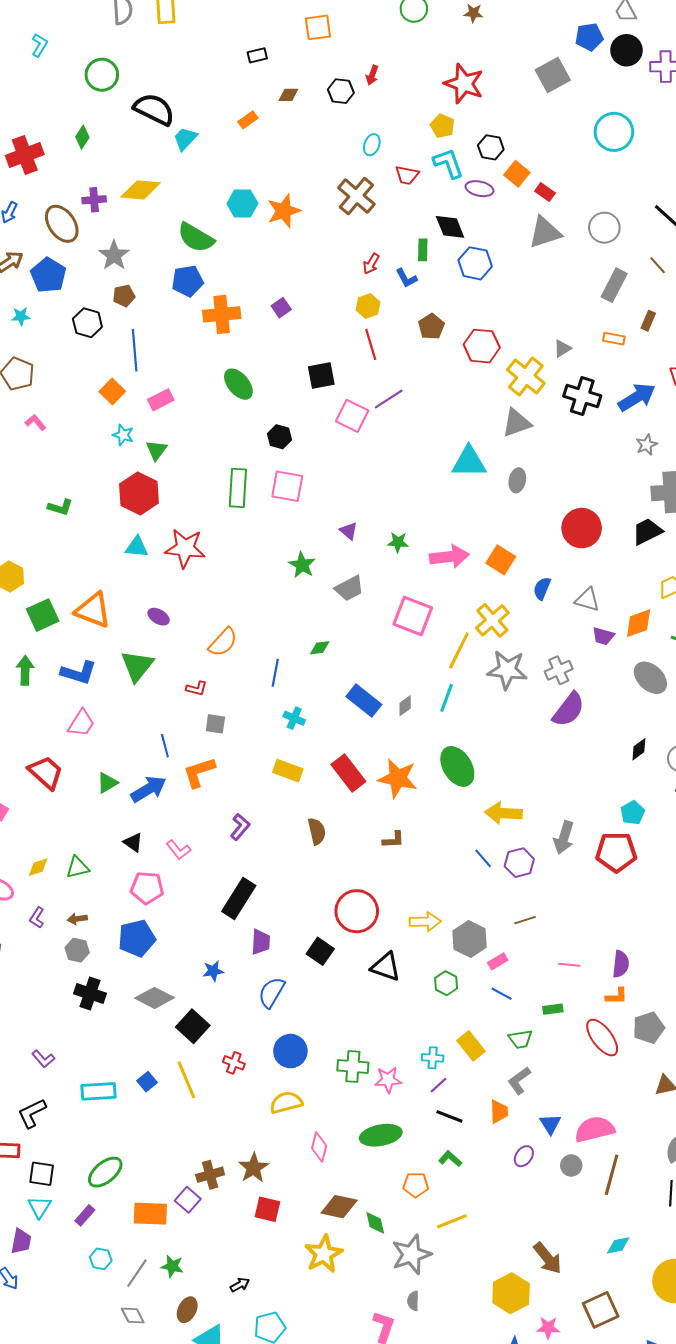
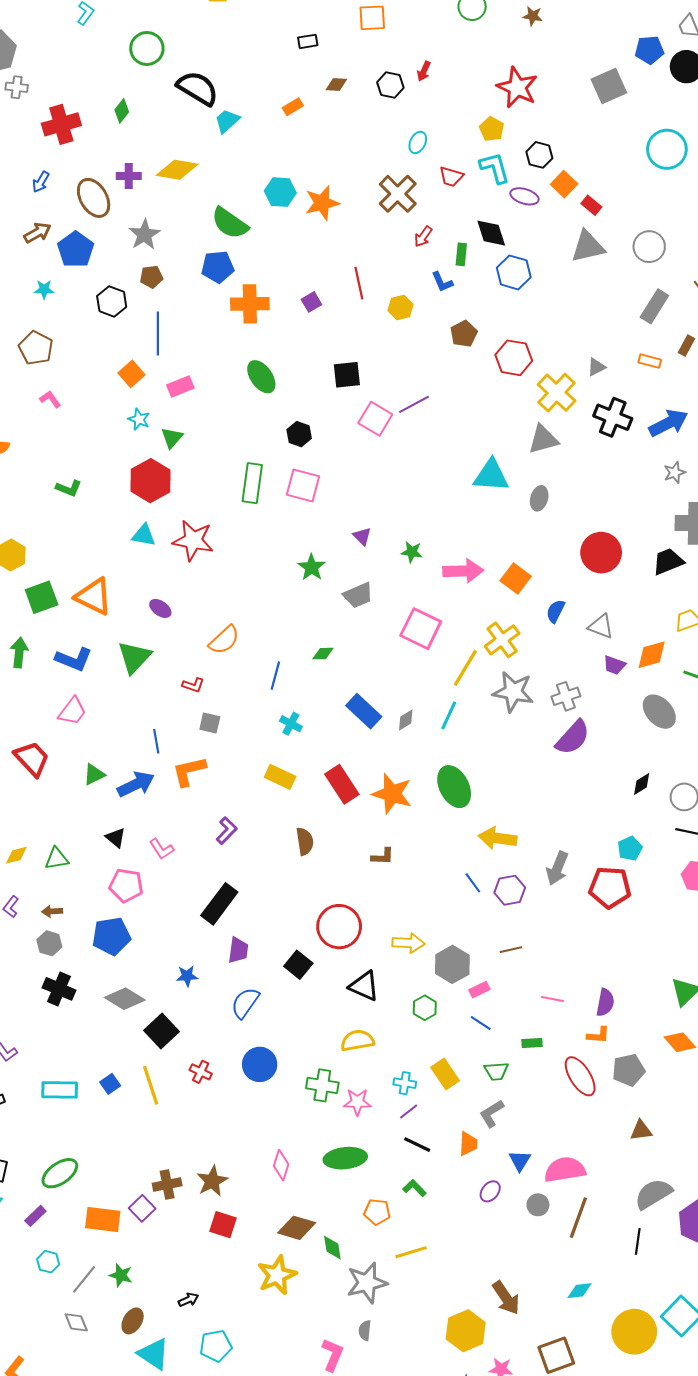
red arrow: (371, 264) -> (423, 237), moved
red line: (371, 344) -> (359, 283), moved
yellow semicircle: (286, 1102) -> (357, 1041), moved

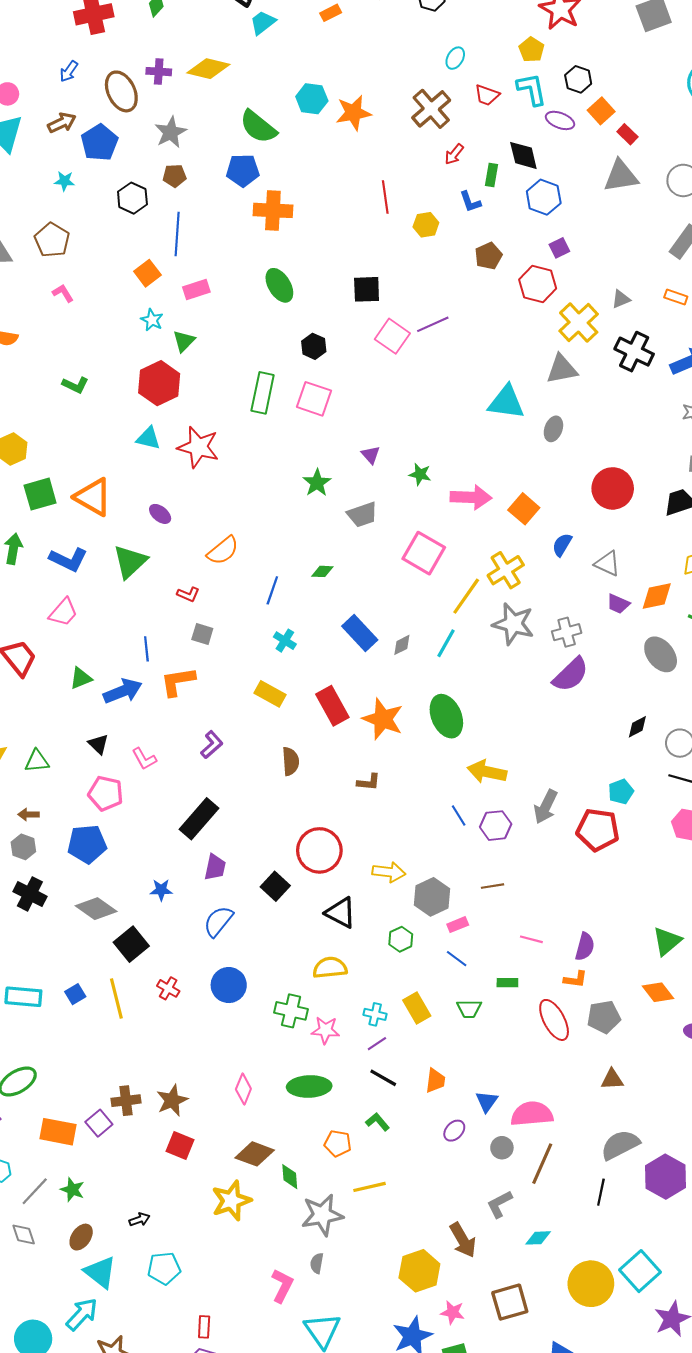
purple square: (311, 302) -> (559, 248), moved
gray L-shape: (492, 1113) -> (500, 1204), moved

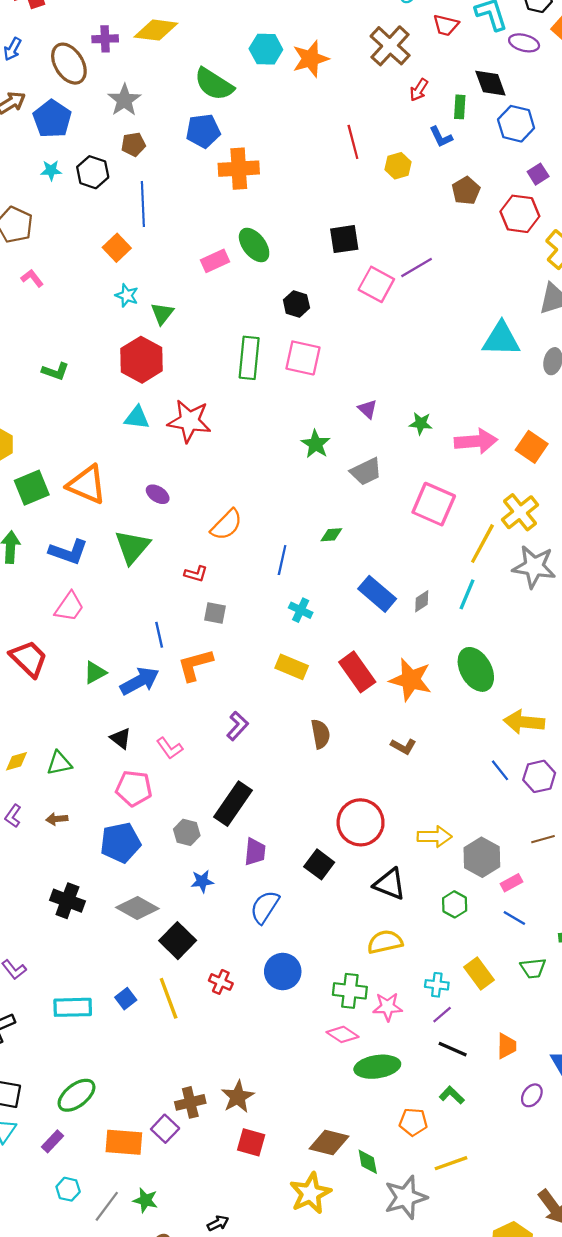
cyan star: (64, 181) -> (51, 170), moved
pink rectangle: (196, 289) -> (215, 261), moved
brown L-shape: (369, 782) -> (403, 746), turned 30
gray hexagon: (23, 847) -> (187, 832), moved
pink diamond: (243, 1089) -> (342, 1034), moved, turned -72

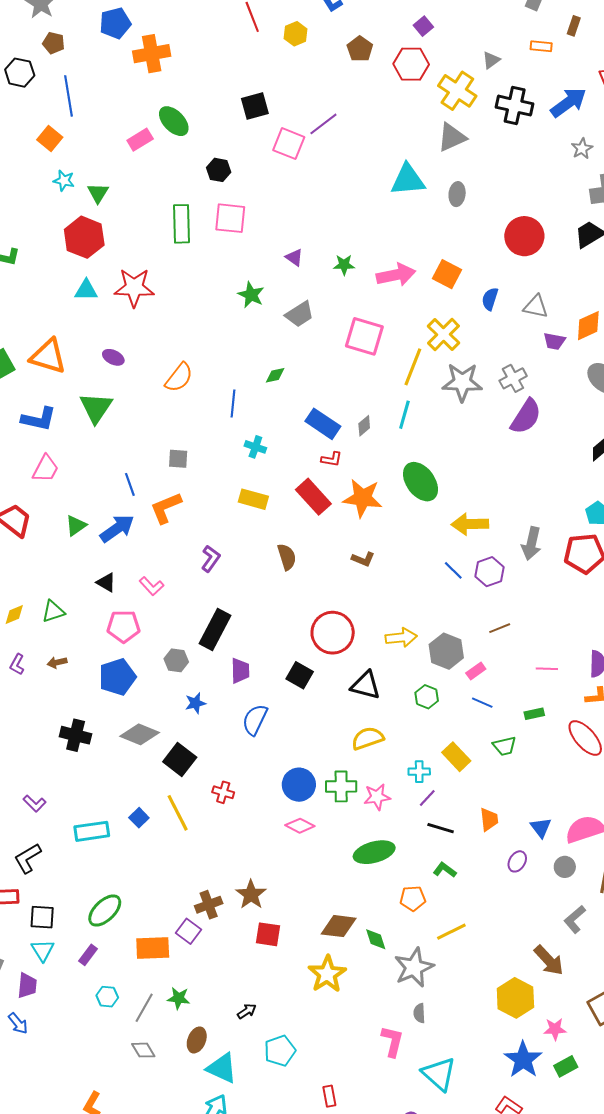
brown pentagon: (133, 144) -> (54, 43), turned 30
red L-shape: (196, 574) -> (332, 459), moved
blue circle: (283, 971) -> (299, 785), moved
pink diamond: (342, 1034) -> (300, 826), moved

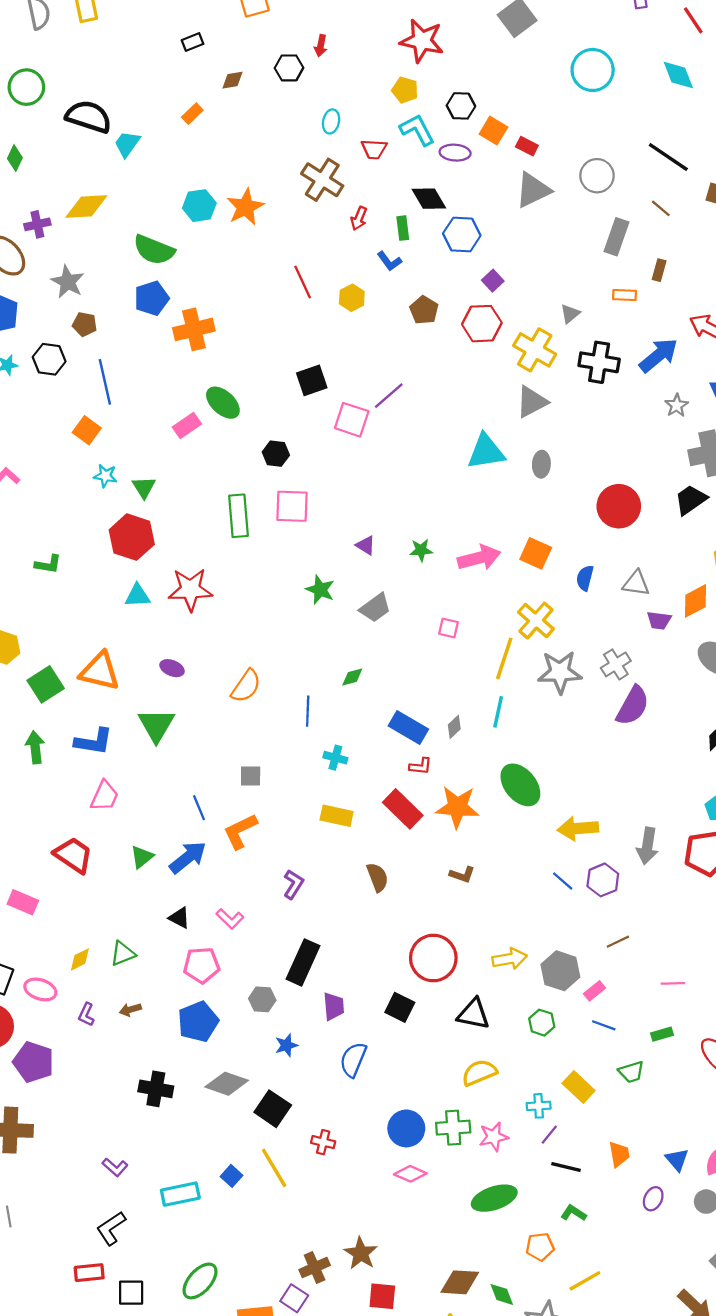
pink square: (364, 336) -> (449, 628), size x0.5

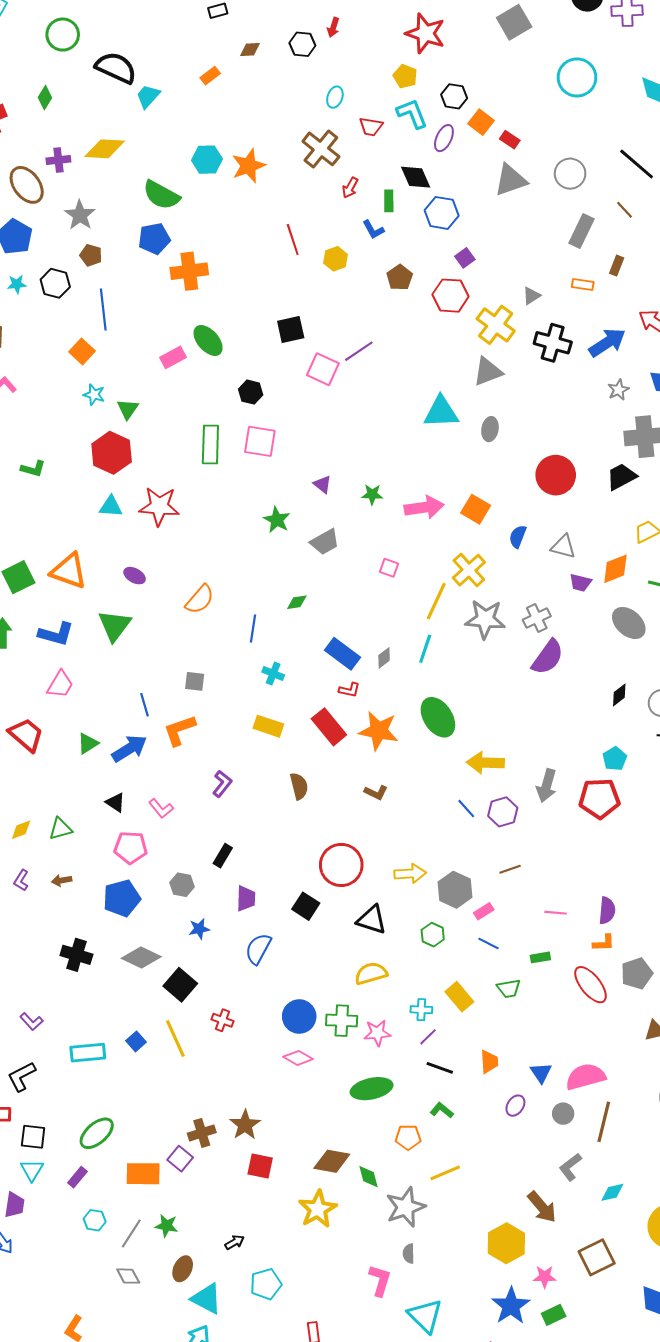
purple ellipse: (455, 153) -> (444, 138), turned -76
black rectangle: (303, 962) -> (223, 856), size x0.6

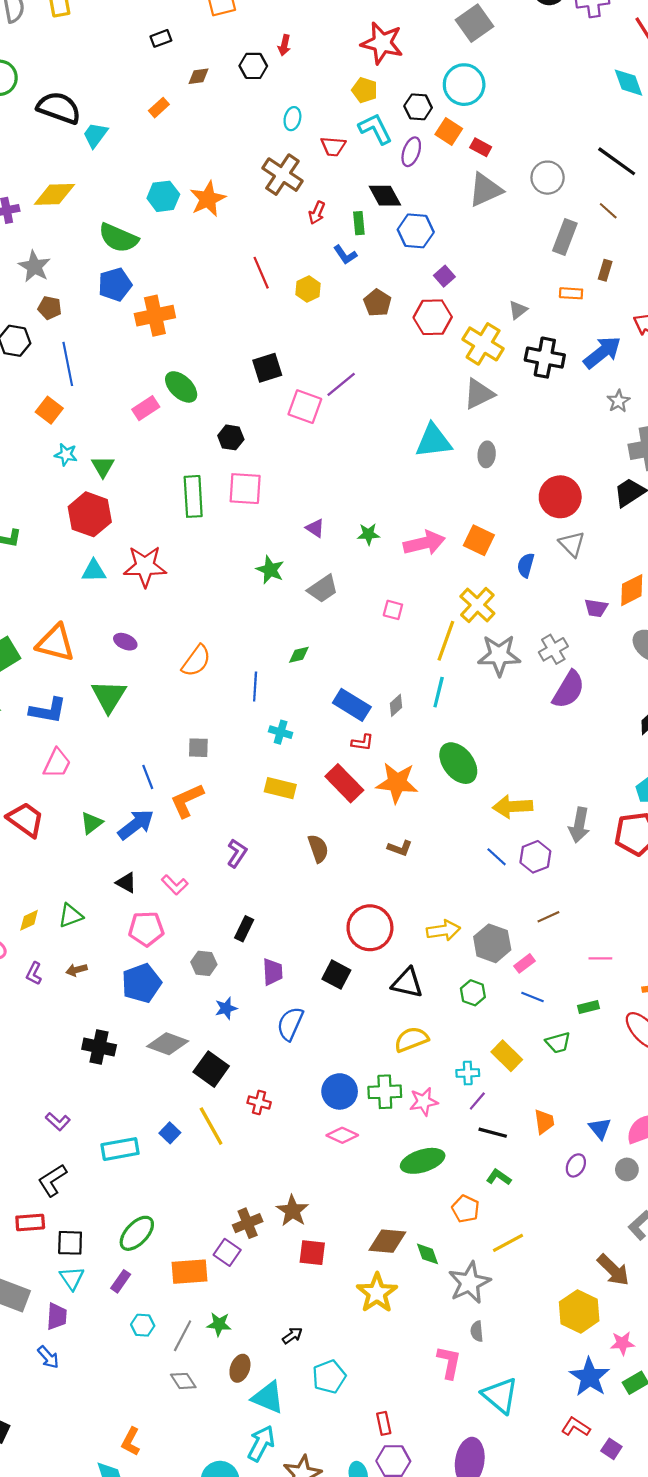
cyan circle: (577, 77) -> (464, 85), moved
gray triangle: (563, 547) -> (572, 544), moved, turned 36
orange pentagon: (408, 1137) -> (466, 1209), turned 30

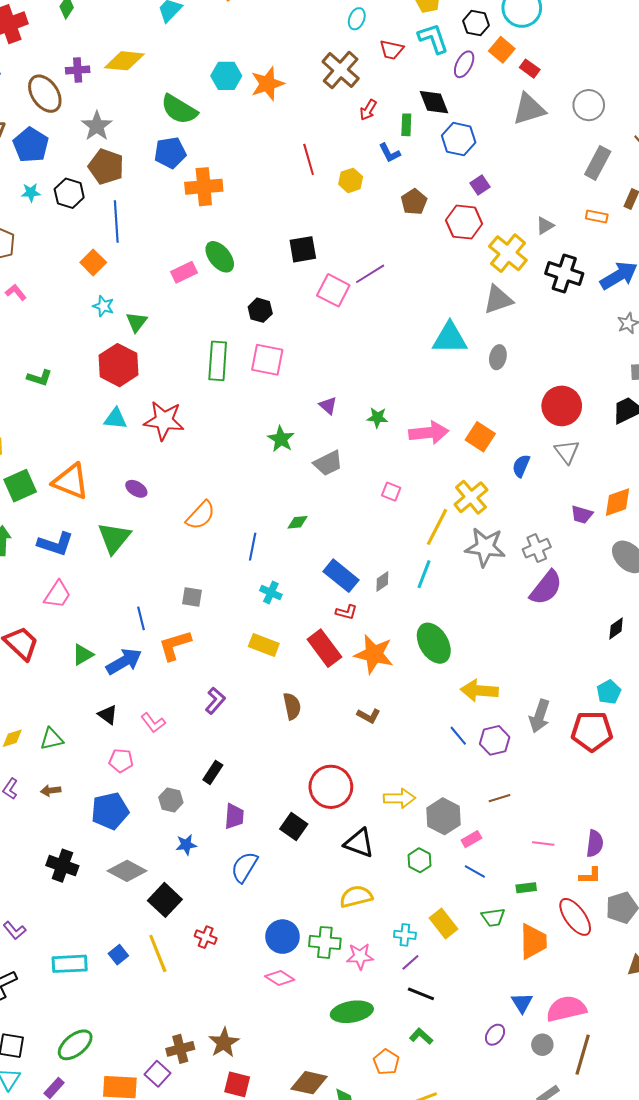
brown pentagon: (50, 308) -> (106, 167), size x1.6
pink pentagon: (146, 929) -> (121, 761), size x0.7
orange trapezoid: (544, 1122) -> (533, 941), moved, size x1.5

